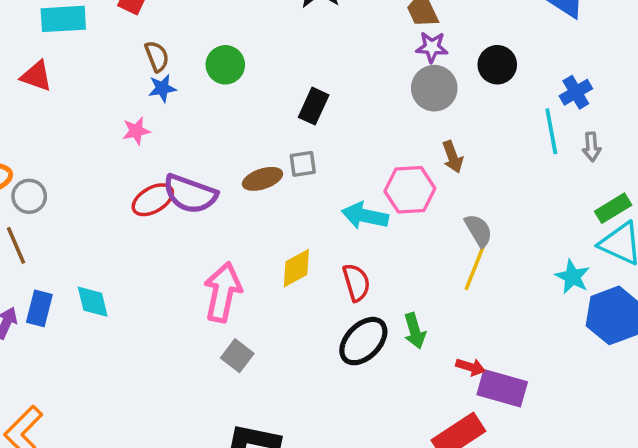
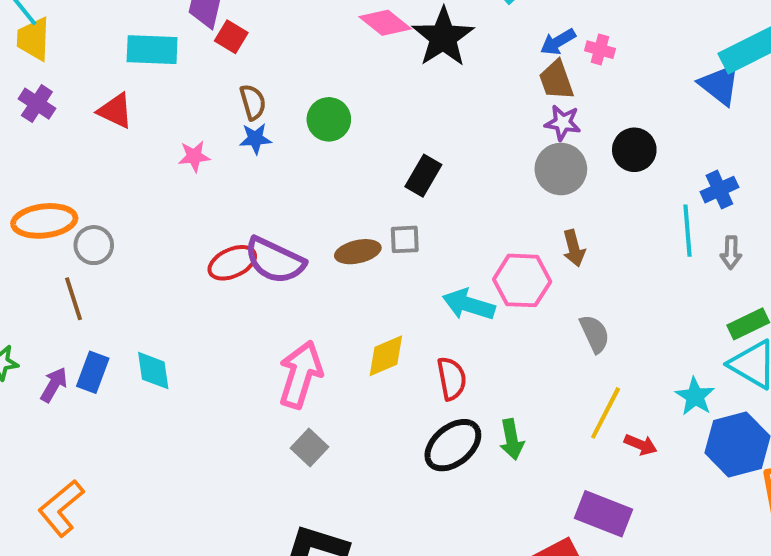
pink star: (136, 131) -> (194, 156), moved
yellow line: (475, 266) -> (606, 413), moved
red arrow: (470, 367) -> (641, 445), moved

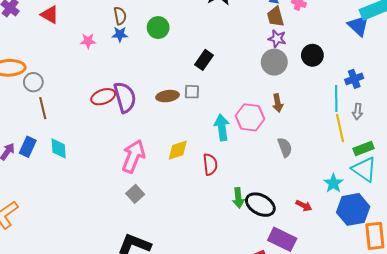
purple semicircle: (275, 260) -> (125, 97), turned -136
brown line: (73, 299) -> (43, 108), moved
cyan arrow: (469, 305) -> (222, 127), turned 60
yellow line: (606, 413) -> (340, 128), moved, turned -44
black ellipse: (453, 445) -> (260, 205), moved, turned 64

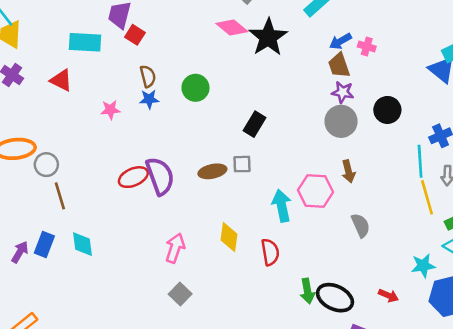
yellow diamond: (178, 150) -> (229, 237), turned -60
pink arrow: (133, 156) -> (175, 248), size x0.7
cyan star: (333, 183) -> (423, 266), turned 30

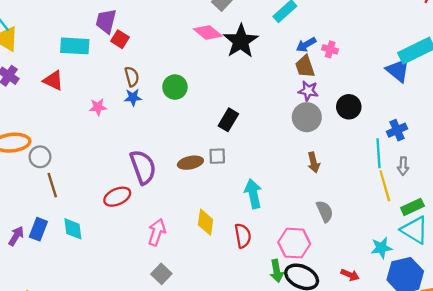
red ellipse: (133, 177) -> (117, 197), moved
pink hexagon: (316, 191) -> (294, 243), moved

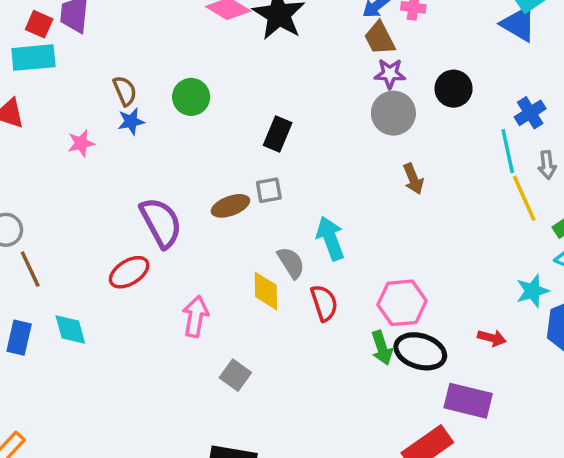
red square: (120, 39) -> (39, 24), moved
gray semicircle: (325, 211) -> (291, 263), moved
gray square: (161, 274) -> (235, 375), moved

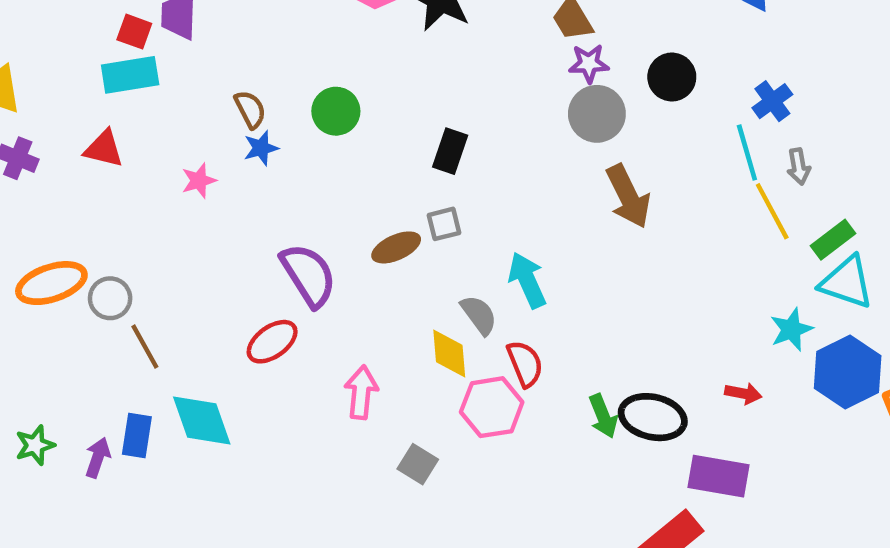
brown arrow: (413, 179) -> (628, 196), size x1.6
pink hexagon: (402, 303) -> (492, 407), moved
cyan diamond: (70, 330) -> (202, 420), size x1.4

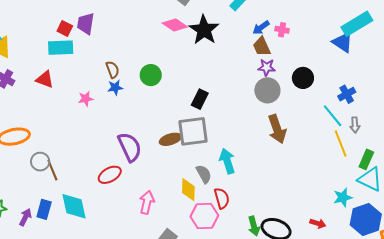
cyan line: (747, 152) -> (333, 116), turned -30
gray square: (444, 224) -> (193, 131), size x2.0
green rectangle: (833, 240) -> (366, 159), turned -36
gray circle: (110, 298) -> (40, 162), moved

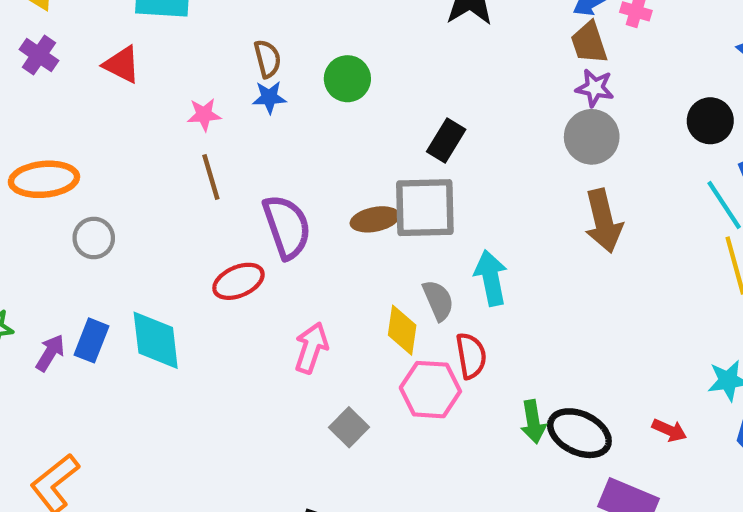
black circle: (303, 78) -> (710, 121), moved
brown line: (52, 170) -> (211, 177), moved

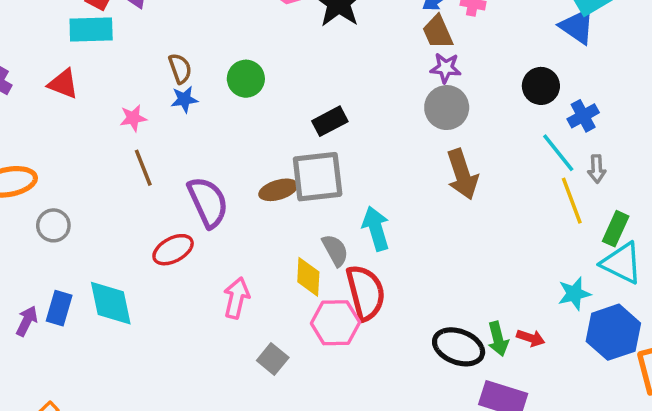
black rectangle: (446, 140) -> (330, 121), turned 36
red semicircle: (471, 356) -> (366, 293), size x1.5
green arrow: (533, 422) -> (498, 339), moved

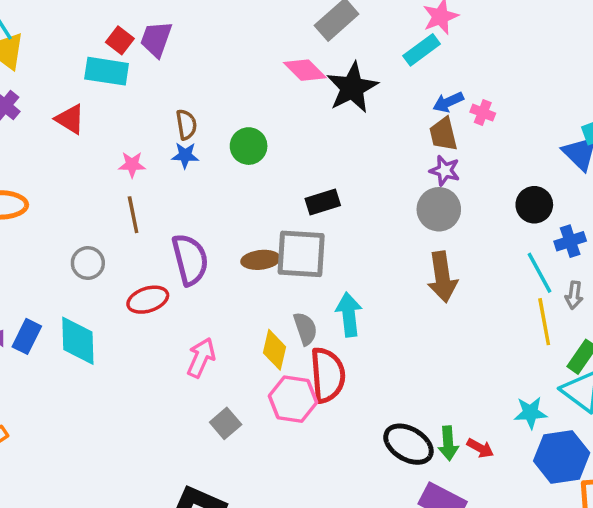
gray circle: (53, 225) -> (88, 263), moved

